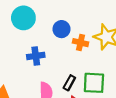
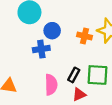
blue circle: (61, 29) -> (52, 31), moved

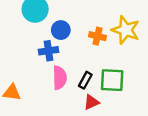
pink semicircle: (51, 85) -> (60, 78), moved

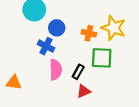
blue cross: (49, 51) -> (46, 46), turned 35
green square: (112, 80) -> (102, 58), moved

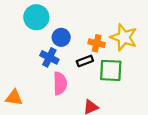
black rectangle: (78, 72) -> (85, 61), moved, turned 40

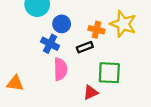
green square: (111, 70) -> (109, 73), moved

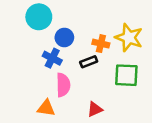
green square: (109, 73) -> (126, 75), moved
orange triangle: (15, 83) -> (46, 108), moved

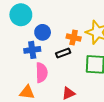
blue cross: (52, 58) -> (32, 50), turned -35

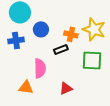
blue cross: (32, 50) -> (16, 40), moved

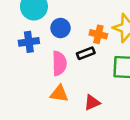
pink semicircle: (40, 68) -> (59, 63), moved
orange triangle: (26, 87) -> (59, 94), moved

